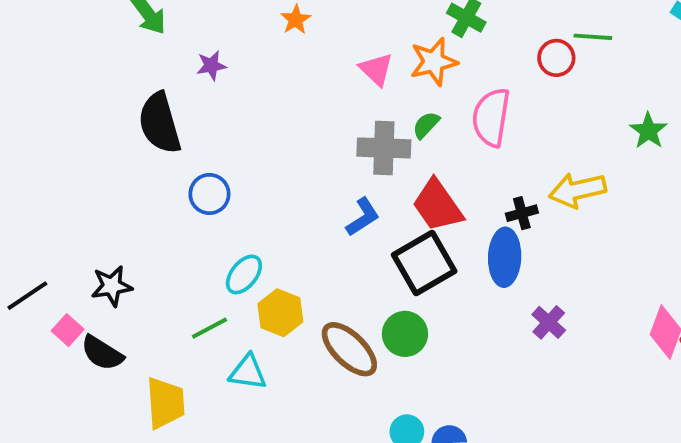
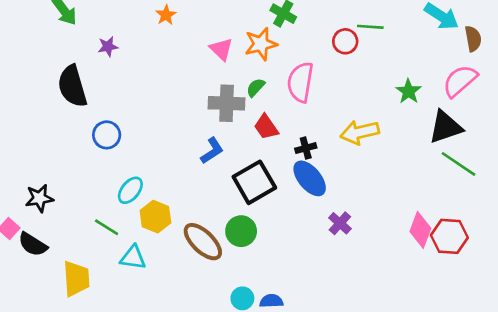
red trapezoid: (438, 205) -> (266, 127), moved, size x0.7
black cross: (522, 213) -> (306, 148), moved
blue ellipse: (505, 257) -> (310, 178), turned -42
green line: (209, 328) -> (107, 227), turned 60

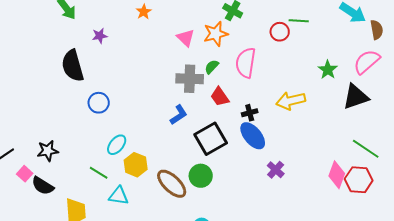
green line: (459, 164) -> (366, 149), moved

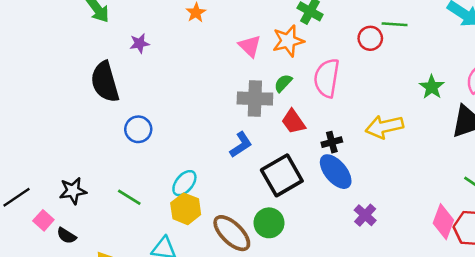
cyan ellipse: (117, 145) -> (184, 183), moved
green line: (99, 173) -> (129, 197), moved
black semicircle: (43, 186) -> (66, 236), size x0.7

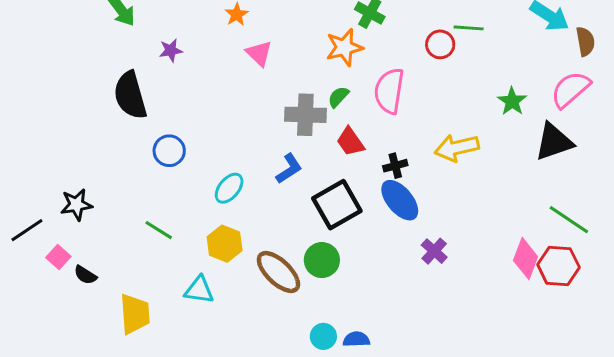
pink triangle: (250, 46) -> (259, 53), moved
cyan ellipse: (184, 183) -> (229, 188), moved
black star: (73, 191) -> (76, 205), moved

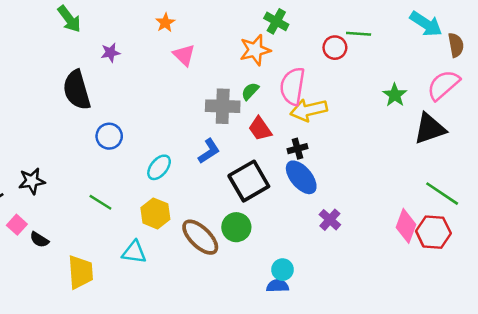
yellow arrow: (457, 148) -> (309, 110), moved
cyan circle: (323, 336) -> (283, 270), moved
blue semicircle: (356, 339) -> (278, 286), moved

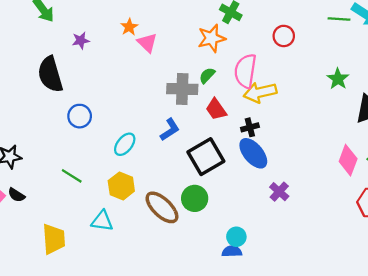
orange star: (165, 23) -> (129, 27), moved
green line: (359, 34) -> (339, 19), moved
pink diamond: (406, 226) -> (348, 160), moved
black semicircle: (39, 240) -> (16, 195), moved

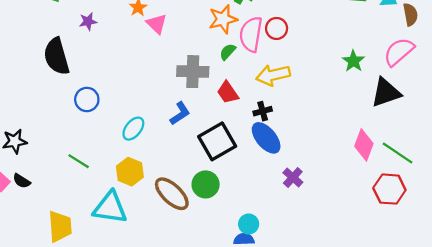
red circle: (284, 36) -> (277, 28), moved
pink semicircle: (245, 71) -> (251, 34), moved
green semicircle: (207, 75) -> (228, 52), moved
cyan triangle: (102, 221) -> (110, 208), size x1.5

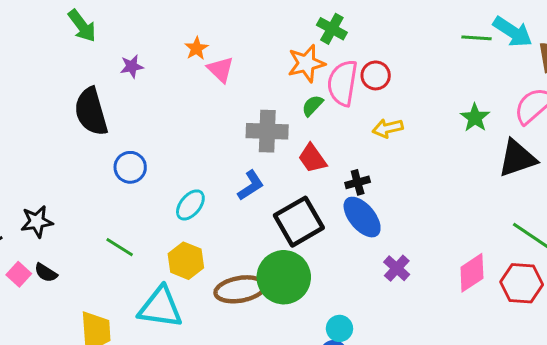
yellow arrow: (273, 75) -> (388, 128), moved, size x0.7
pink diamond: (364, 145) -> (472, 273), moved, turned 36
green circle: (206, 184) -> (284, 277), size x1.5
brown ellipse: (172, 194) -> (240, 289), turned -54

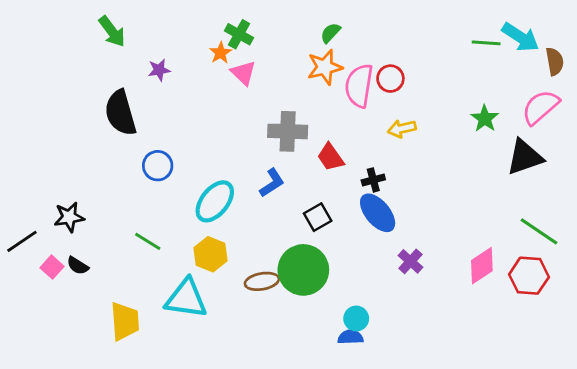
green cross: (332, 29) -> (239, 34), moved
green semicircle: (312, 106) -> (330, 33), moved
cyan ellipse: (190, 205) -> (215, 201), size x1.4
black square: (299, 222) -> (318, 217), size x0.6
brown ellipse: (240, 289) -> (262, 281), size x0.7

